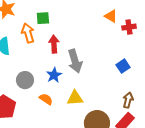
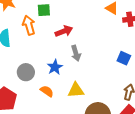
red arrow: (54, 44) -> (64, 31), moved, turned 72
gray arrow: (75, 61) -> (76, 53), size x0.7
blue square: (123, 66) -> (124, 58), turned -32

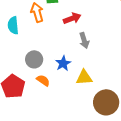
blue star: (55, 67) -> (63, 63), moved
orange semicircle: (47, 91) -> (43, 80), moved

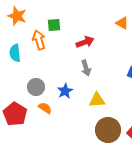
red arrow: (72, 18) -> (85, 42), moved
yellow triangle: (84, 77) -> (97, 100), moved

